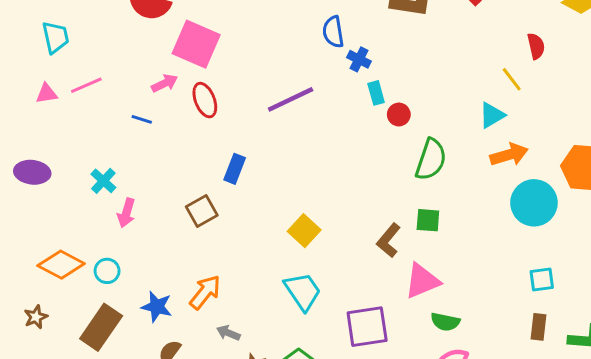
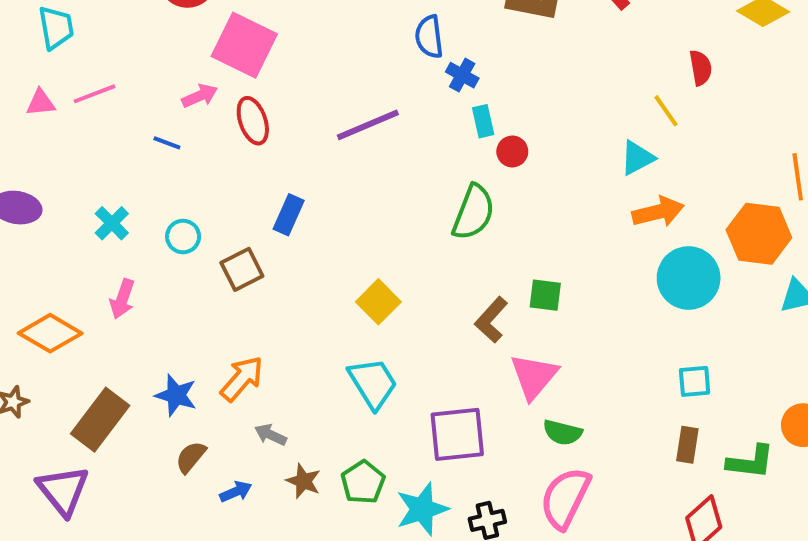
green semicircle: (431, 160) -> (473, 212), moved
pink arrow: (126, 213) -> (122, 299), moved
cyan circle: (107, 271) -> (183, 237), moved
pink triangle: (422, 281) -> (534, 376), turned -30

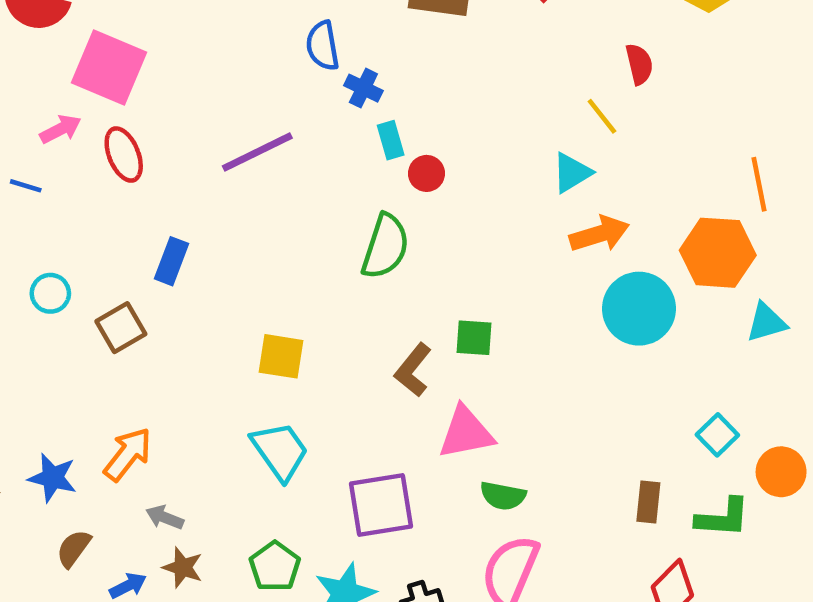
yellow square: (378, 302) -> (281, 356), turned -33
pink triangle: (534, 376) -> (466, 433), turned 42
cyan square: (695, 381) -> (717, 435), moved, turned -36
brown star: (303, 481) -> (183, 568), moved

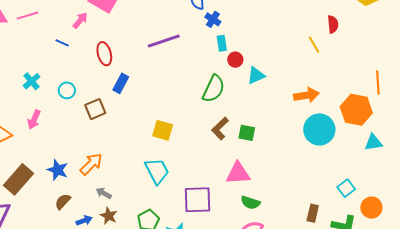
pink arrow: (60, 129) -> (80, 20), turned -30
red ellipse: (124, 155) -> (104, 54), moved
cyan triangle: (572, 173) -> (256, 76), moved
brown L-shape: (413, 370) -> (220, 128), moved

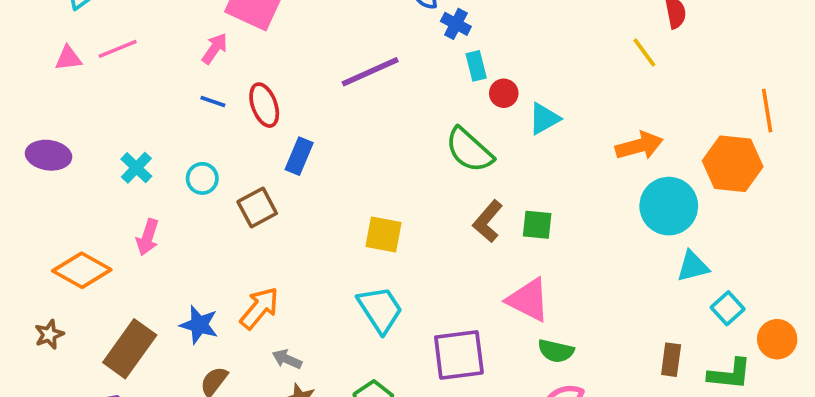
blue line: (62, 43) -> (213, 102), moved
green semicircle: (214, 89) -> (469, 150), turned 112
cyan triangle: (373, 142) -> (693, 266), moved
pink triangle: (238, 173) -> (528, 300), turned 36

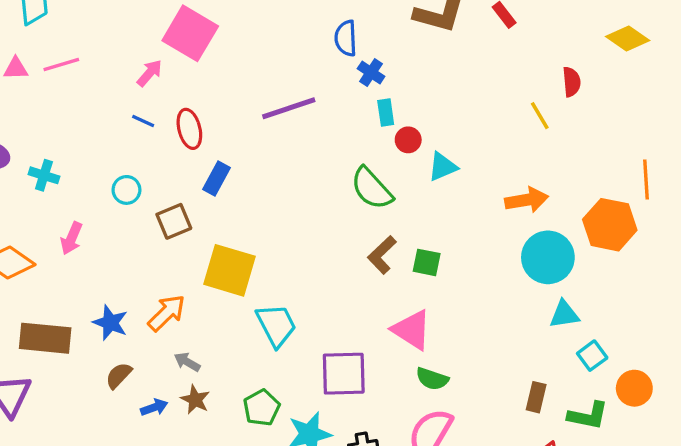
cyan cross: (136, 168) -> (44, 175), moved, turned -32
yellow square: (384, 234) -> (229, 270), moved, size x1.5
brown rectangle: (130, 349) -> (45, 338), turned 54

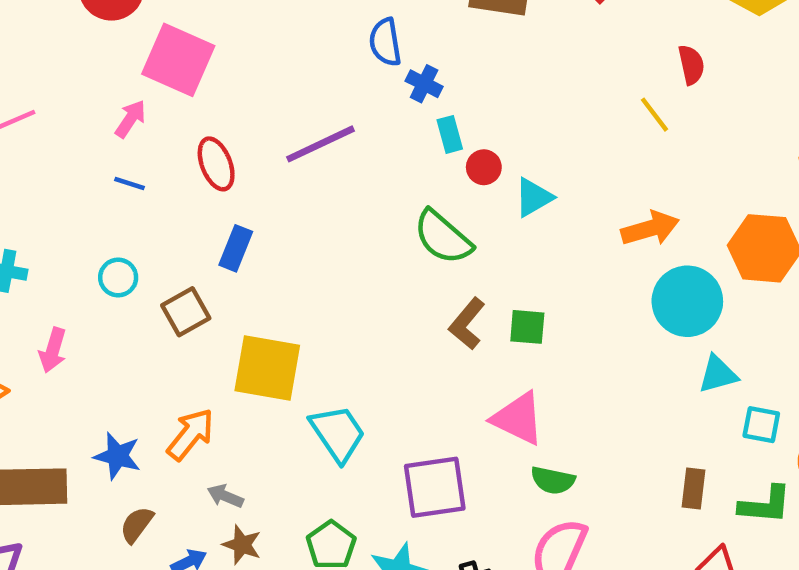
red ellipse: (189, 129) -> (216, 164), moved
cyan square: (592, 356) -> (761, 425), turned -36

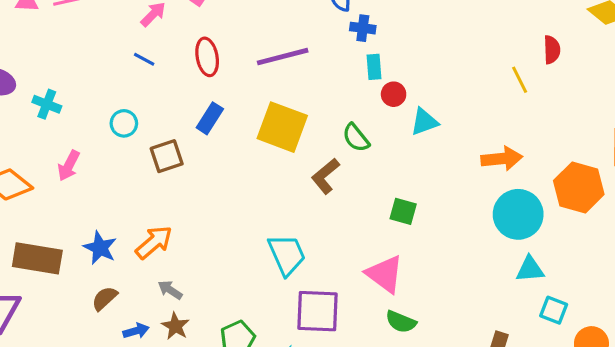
blue cross: (424, 84) -> (363, 28), turned -30
green semicircle: (443, 237) -> (356, 138), size x0.7
brown L-shape: (467, 324) -> (325, 176), moved
yellow square: (267, 368) -> (282, 127), moved
cyan trapezoid: (338, 433) -> (287, 255), moved

